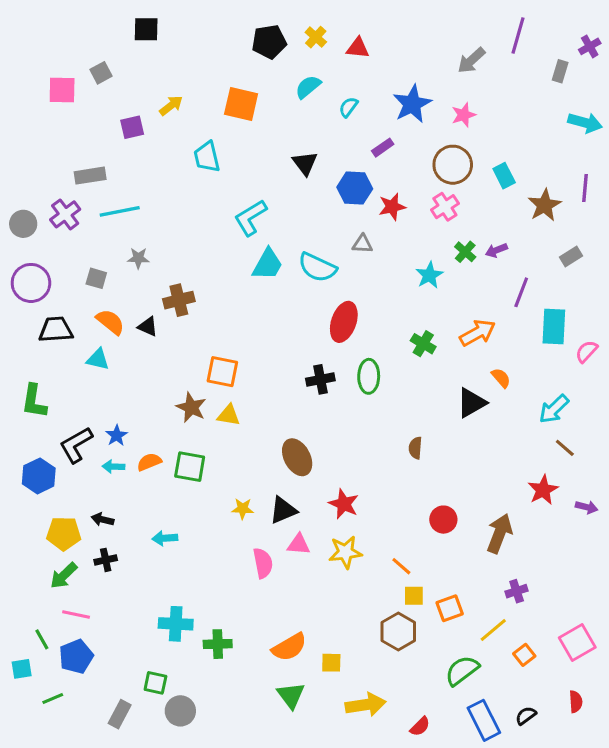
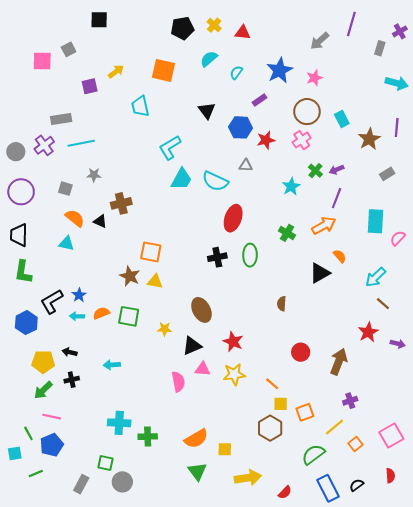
purple line: (521, 292) -> (337, 198), moved
black trapezoid: (56, 330) -> (19, 235), moved, turned -85
yellow star: (243, 509) -> (165, 329), moved

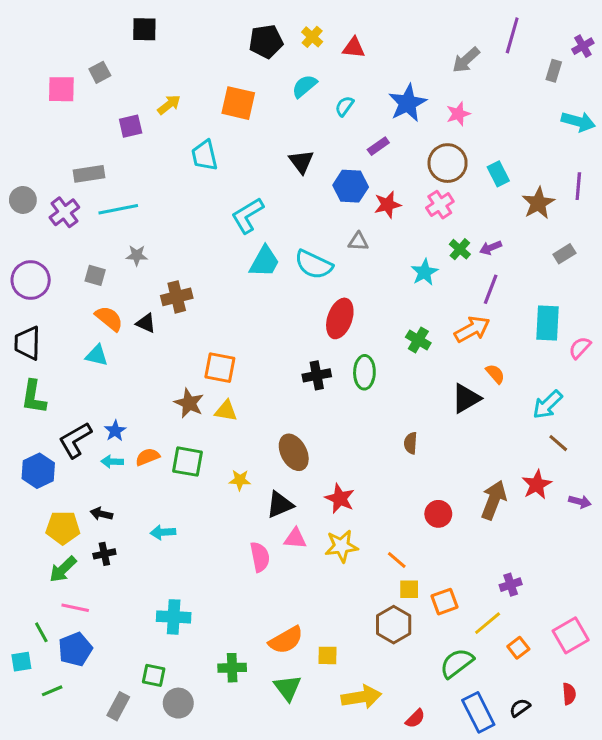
gray circle: (16, 152) -> (23, 200), moved
brown arrow: (339, 362) -> (494, 500), moved
green cross: (148, 437) -> (232, 668), moved

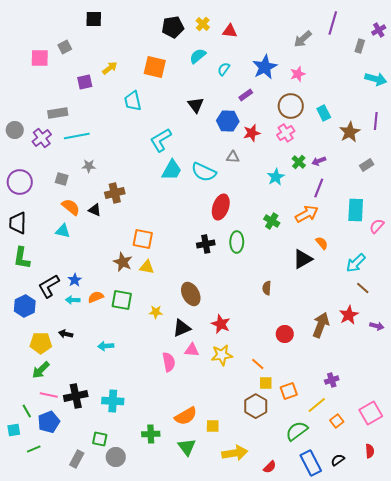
black cross: (104, 554) -> (76, 396), moved, size x1.6

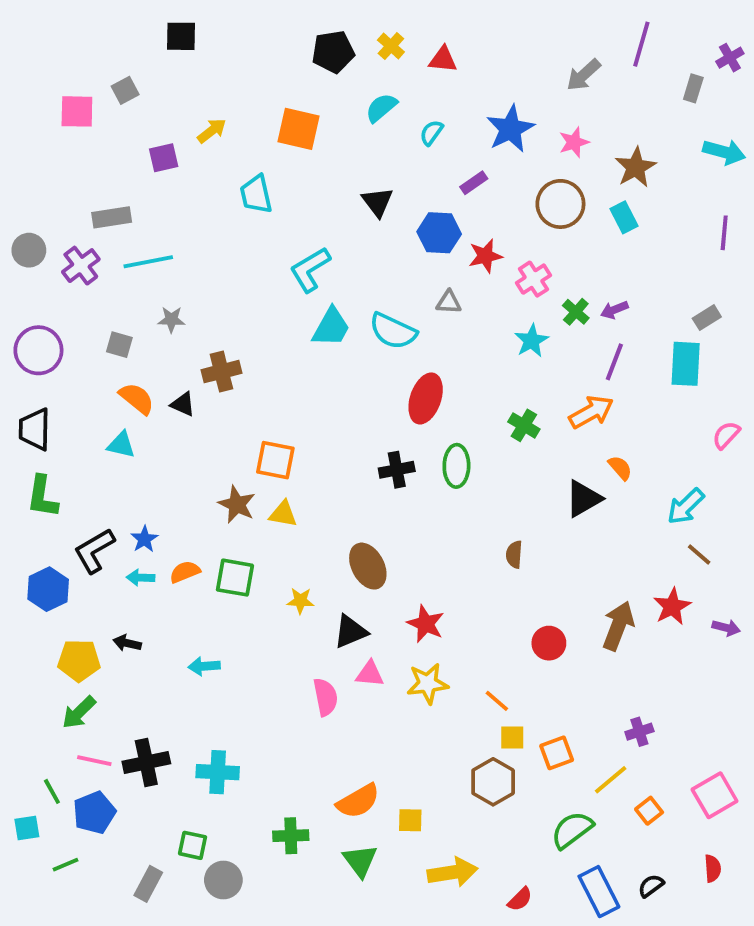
brown star: (350, 132) -> (636, 167), moved
pink cross: (286, 133) -> (533, 279), moved
cyan rectangle: (356, 210) -> (686, 364), moved

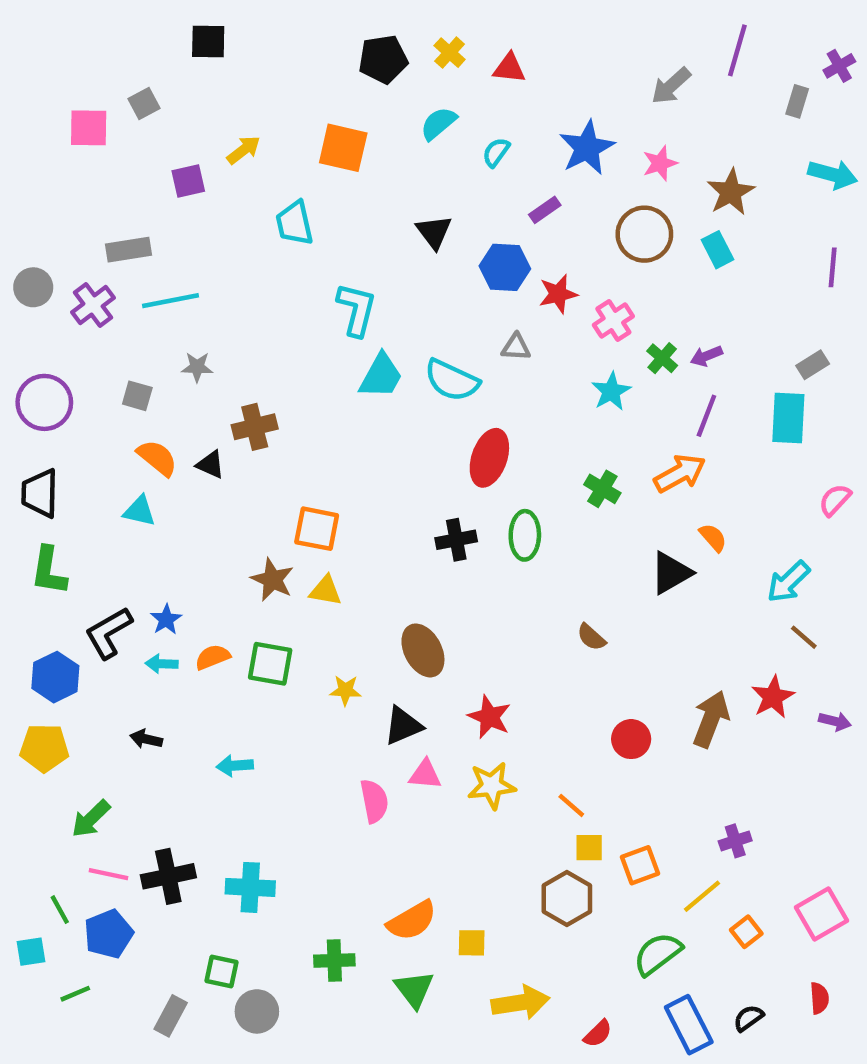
cyan L-shape: (310, 269) -> (357, 309), turned 135
brown semicircle: (514, 554) -> (591, 637), turned -52
yellow pentagon: (79, 660) -> (44, 748), moved

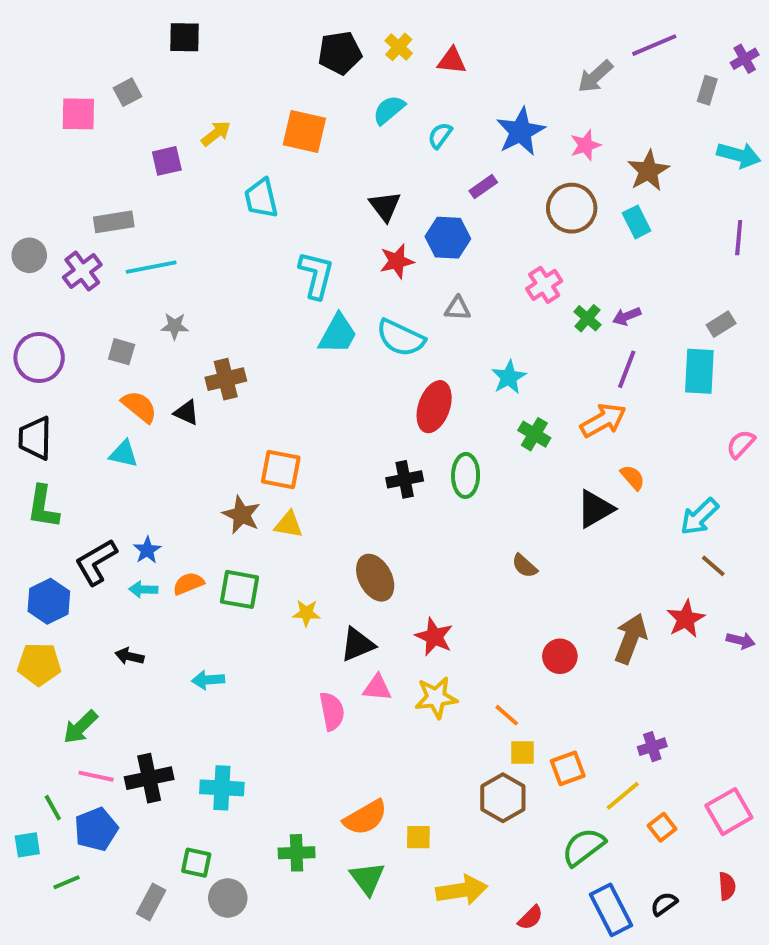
purple line: (737, 50) -> (654, 45), turned 51
red star: (558, 294) -> (397, 261), moved
cyan star: (611, 391) -> (509, 377), moved

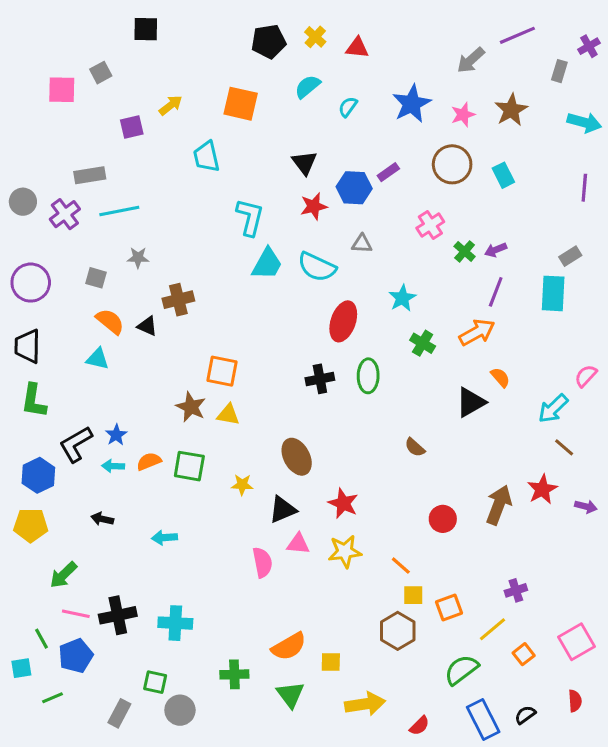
brown star: (648, 171) -> (511, 110), moved
purple rectangle: (483, 187) -> (388, 172), moved
pink semicircle: (741, 444) -> (586, 376), moved

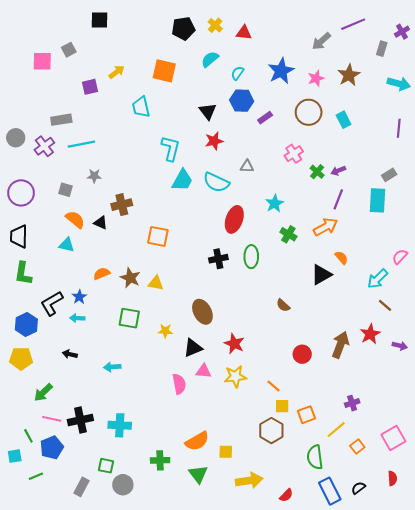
blue hexagon: (354, 188) -> (242, 101), moved
orange square: (222, 371) -> (158, 236), moved
orange semicircle: (149, 461) -> (102, 274), moved
green semicircle: (461, 670) -> (315, 457), turned -60

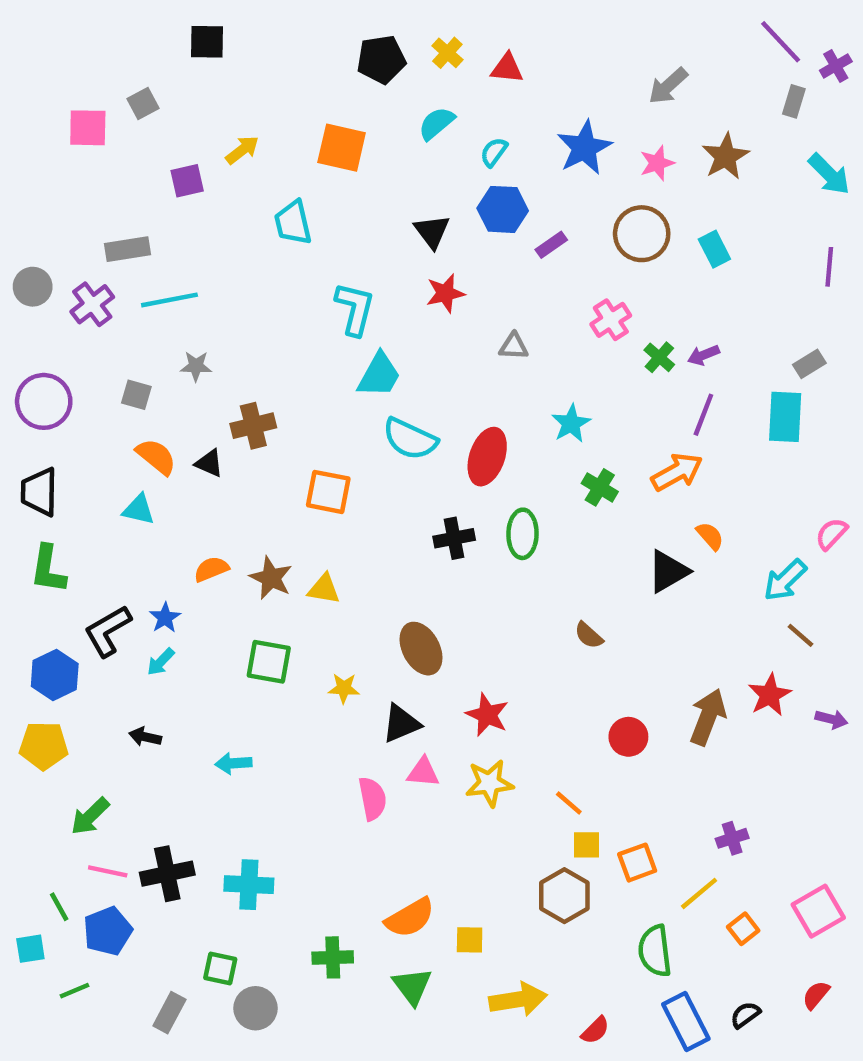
purple line: (353, 24) -> (781, 42), moved, turned 70
cyan arrow: (399, 84) -> (829, 174), turned 30
cyan semicircle: (216, 182) -> (410, 439), moved
cyan arrow: (77, 318) -> (161, 662), turned -48
red semicircle: (392, 478) -> (816, 995), turned -136

